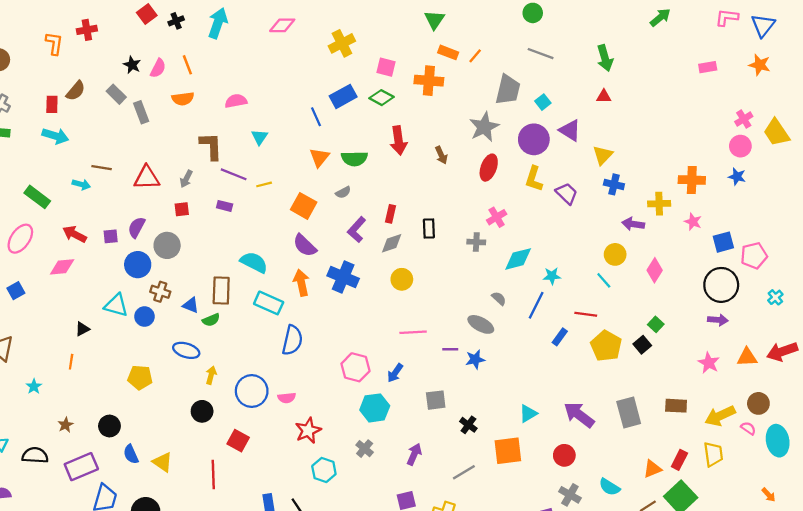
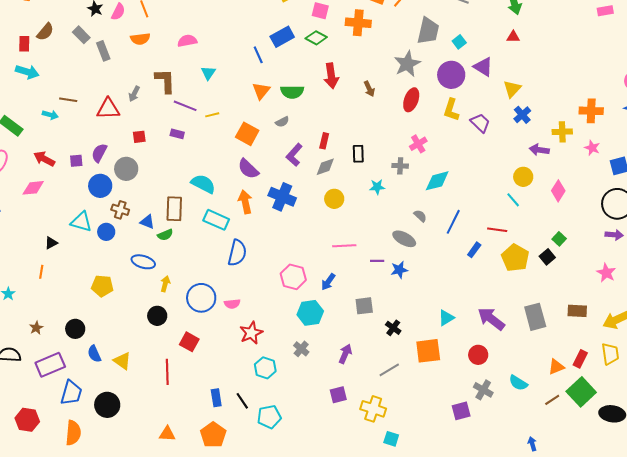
gray arrow: (186, 179) -> (134, 94), moved
blue cross: (614, 184) -> (522, 115), turned 36
cyan star: (552, 276) -> (377, 187), moved

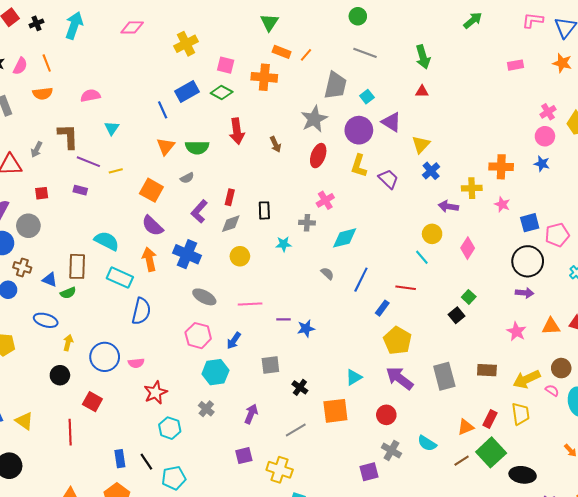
gray ellipse: (404, 239) -> (204, 297), moved
yellow pentagon: (515, 258) -> (397, 341), moved

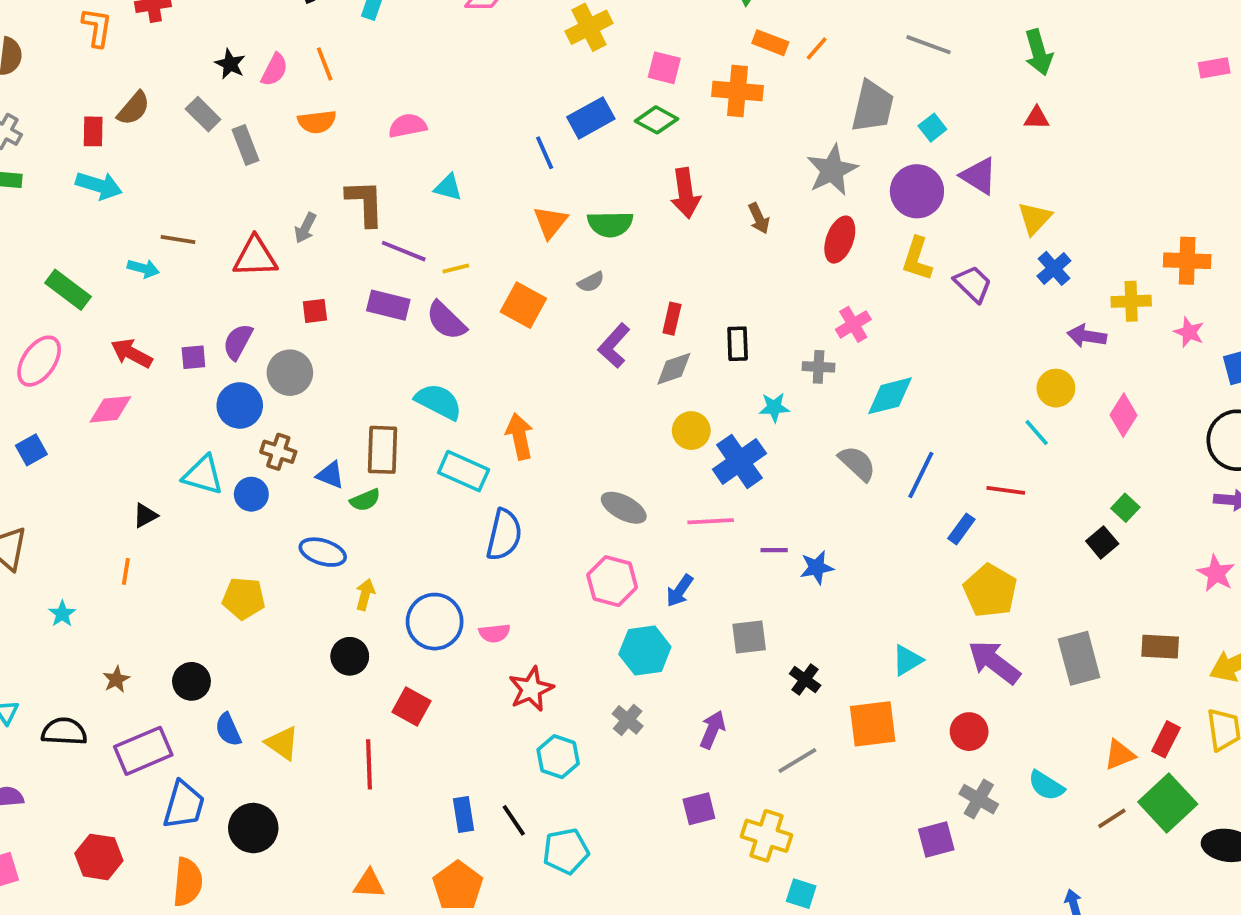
cyan triangle: (112, 128) -> (448, 187), turned -49
purple rectangle: (80, 190) -> (388, 305), size x1.5
purple semicircle: (152, 226) -> (446, 321), moved
blue cross: (187, 254) -> (739, 461), moved, turned 32
gray semicircle: (327, 274) -> (857, 463), size x1.5

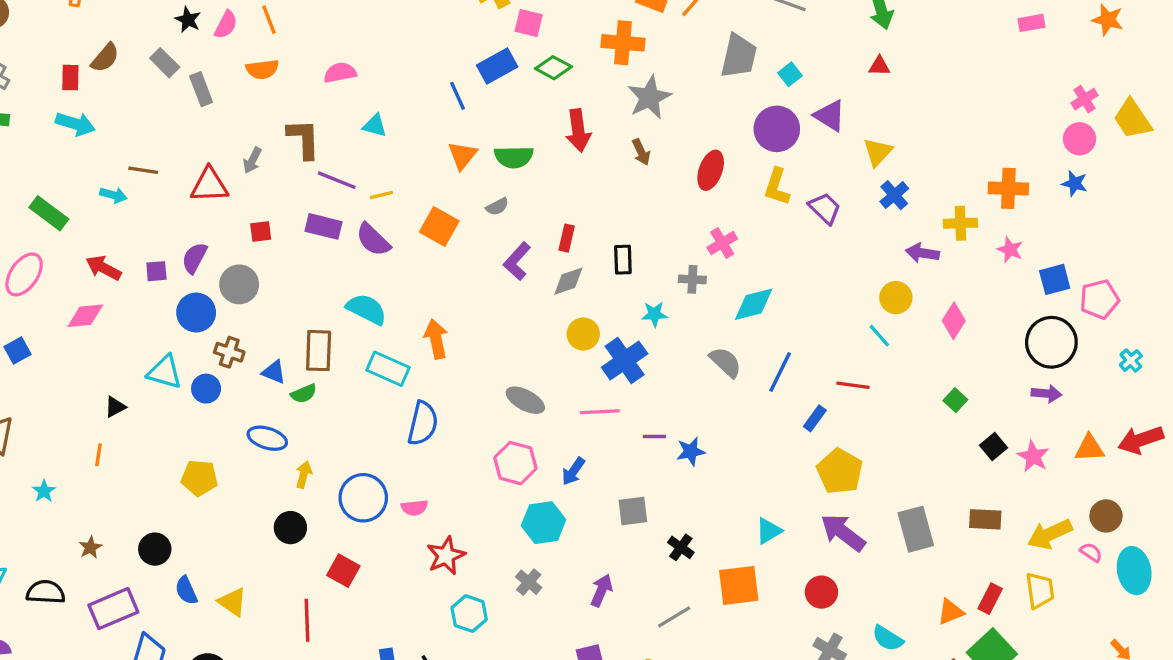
pink square: (664, 68) -> (529, 23), moved
gray star: (832, 170) -> (649, 97), moved
black square: (1102, 542) -> (994, 446), moved

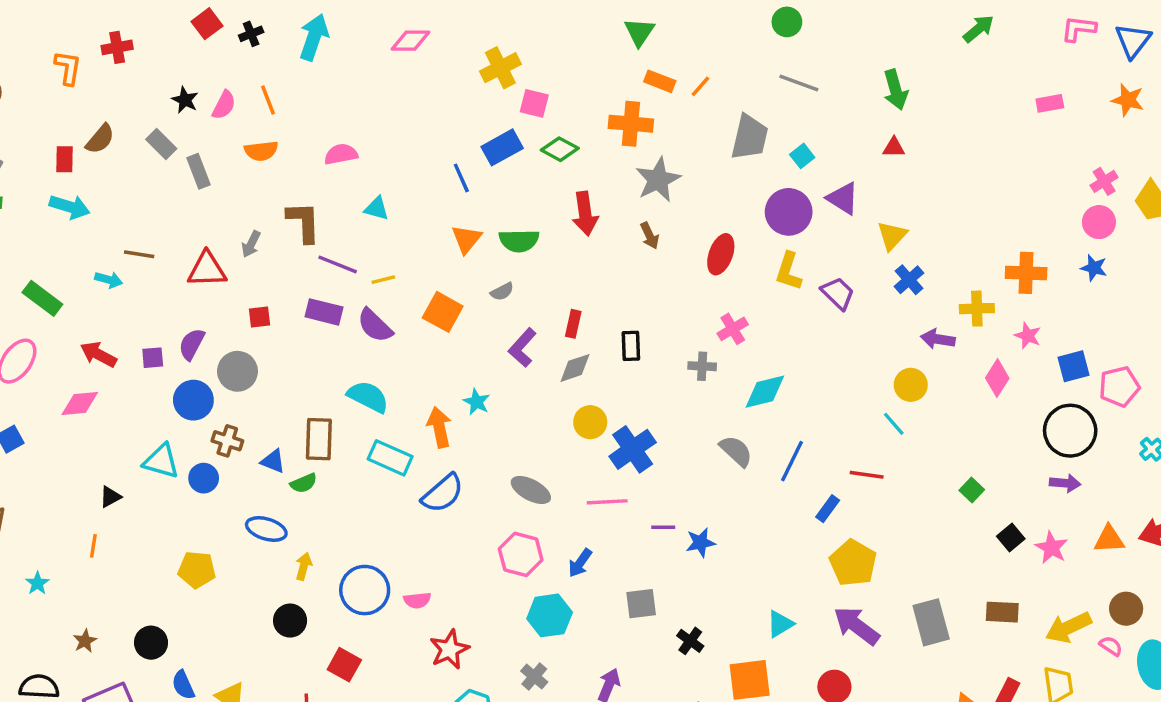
cyan star: (654, 314) -> (477, 402), moved, turned 30
pink diamond: (954, 321) -> (997, 378), moved
blue semicircle: (423, 423) -> (443, 493), moved, turned 36

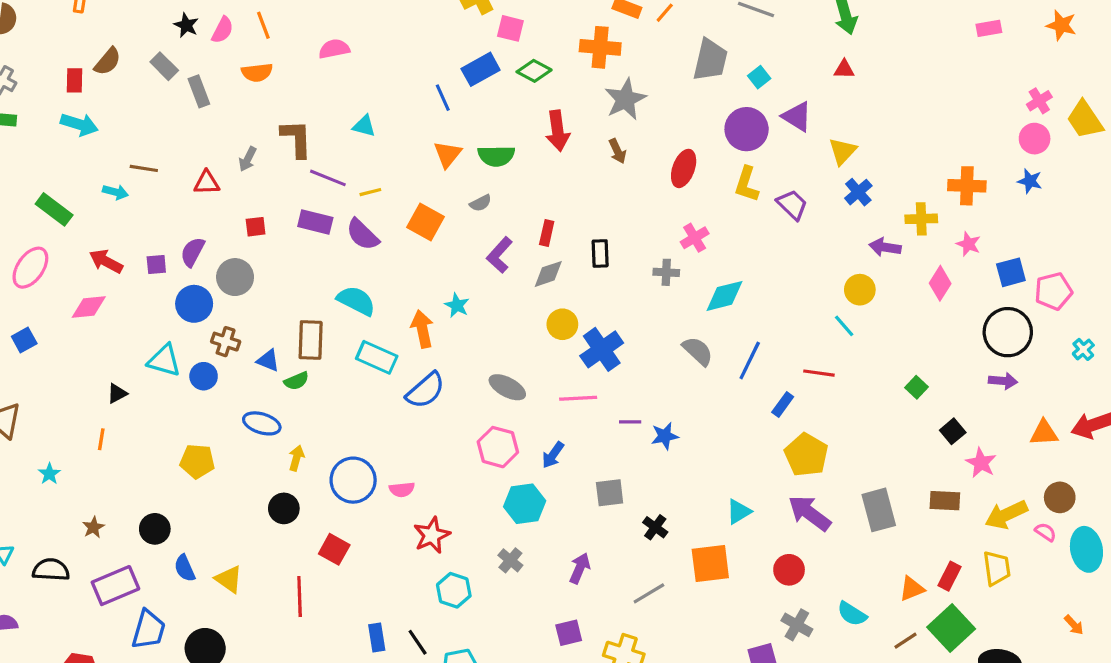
pink semicircle: (341, 154) -> (334, 49), moved
red triangle: (207, 270) -> (207, 183), size x0.7
pink star: (1051, 548) -> (981, 463), moved

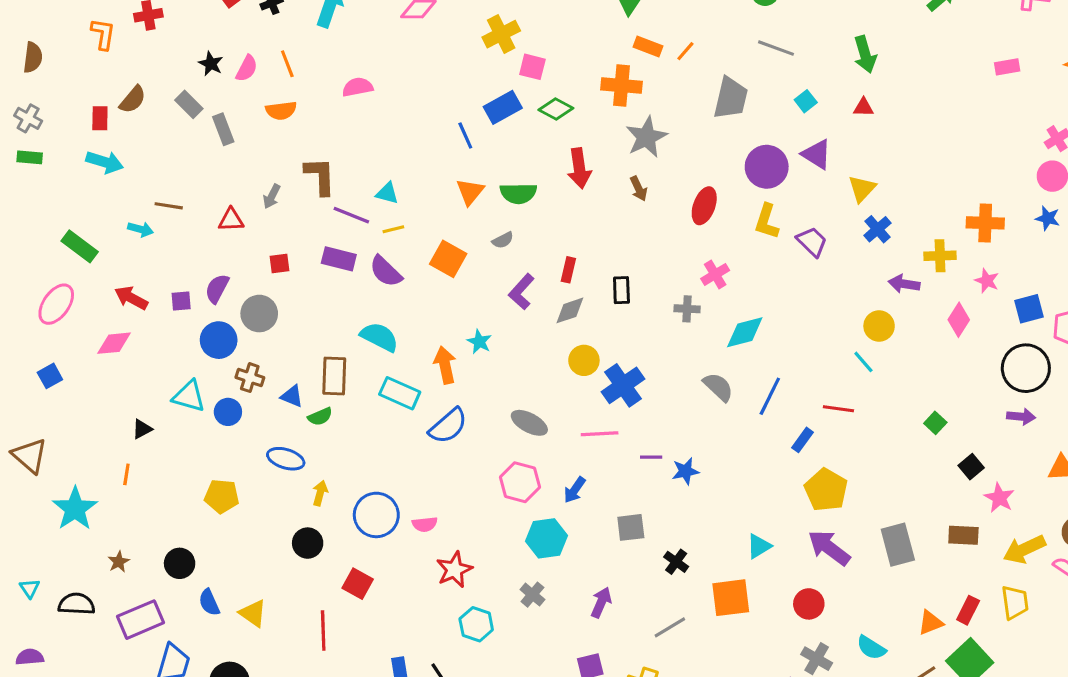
cyan square: (759, 77) -> (806, 101), moved
cyan triangle: (364, 126) -> (387, 193), moved
cyan star: (49, 474) -> (75, 509), size x2.0

